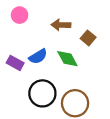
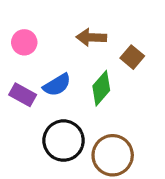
pink circle: (20, 15) -> (24, 42), moved
green diamond: (67, 59) -> (101, 88), turned 70

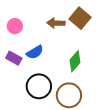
brown square: (132, 57) -> (80, 18), moved, size x1.5
green diamond: (101, 88) -> (75, 61), moved

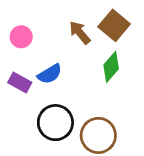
brown arrow: (56, 23) -> (80, 33), turned 48
green diamond: (75, 61) -> (111, 67), moved

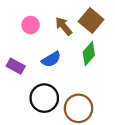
pink circle: (21, 37) -> (31, 25), moved
blue semicircle: (50, 74) -> (51, 59), moved

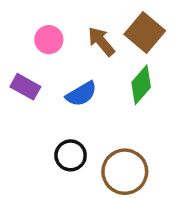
purple rectangle: (16, 66) -> (25, 87), moved
black circle: (44, 98) -> (71, 155), size x0.7

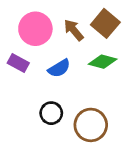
pink circle: (49, 40) -> (35, 29), size x1.6
green diamond: (141, 85) -> (103, 62), turned 64

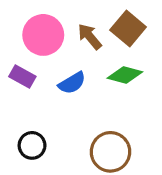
black circle: (51, 113) -> (32, 145), moved

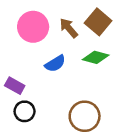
purple rectangle: (22, 77) -> (15, 86), moved

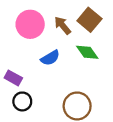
green diamond: (96, 57) -> (87, 52), turned 40

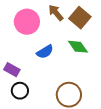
brown arrow: (63, 25) -> (56, 13), moved

